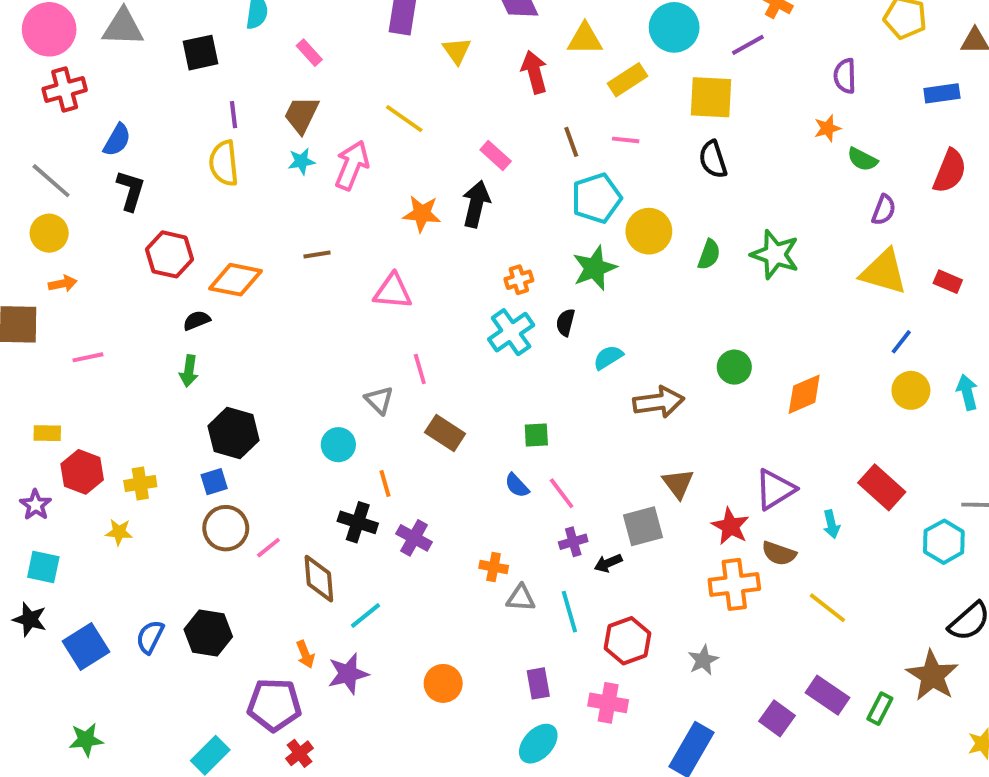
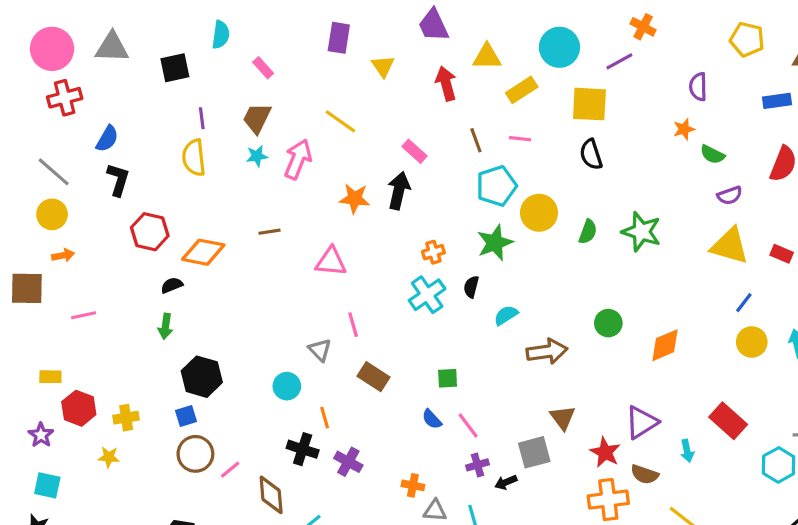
purple semicircle: (884, 210) -> (730, 195), turned 50

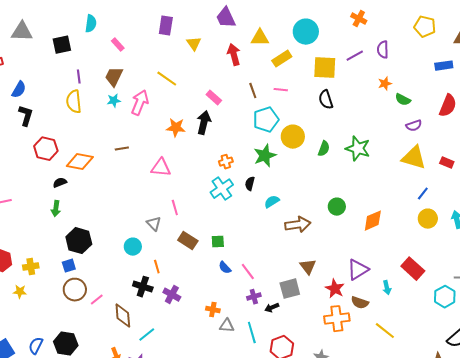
purple line: (619, 61) -> (355, 56), moved
purple semicircle: (698, 87) -> (383, 50), moved
green square: (448, 378) -> (218, 242), moved

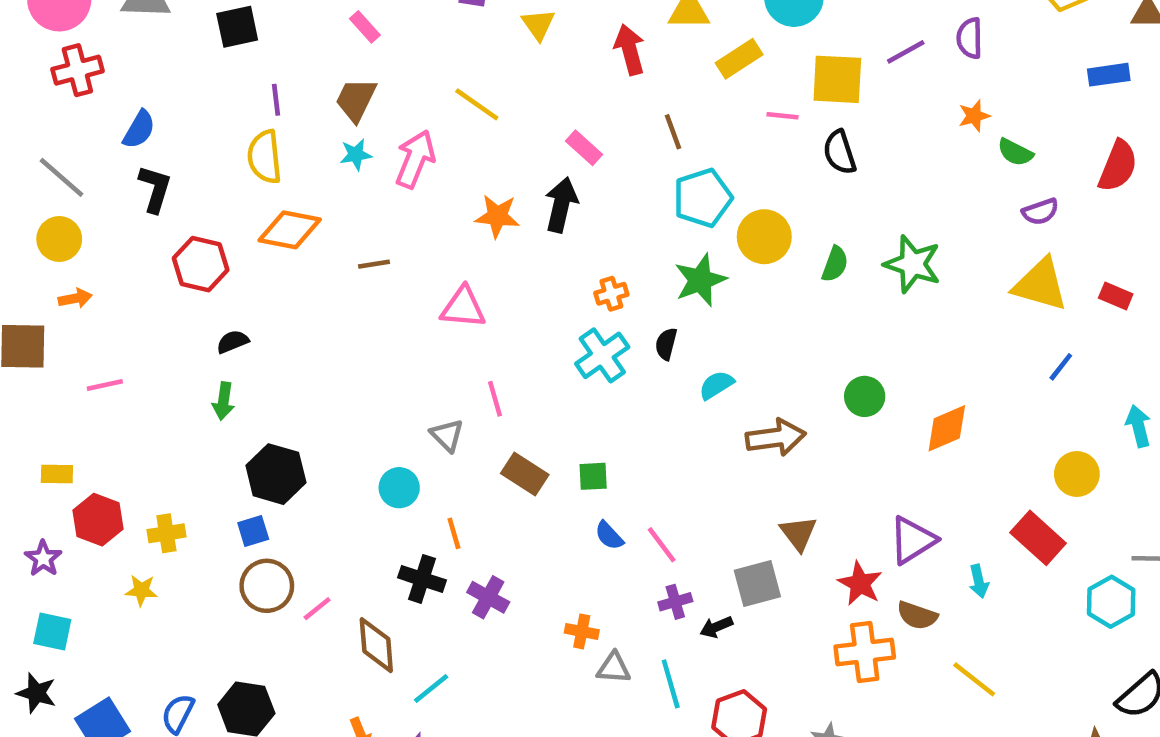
pink line: (281, 90) -> (783, 116), moved
orange diamond: (80, 162) -> (290, 230), moved
yellow circle: (428, 219) -> (1077, 474), moved

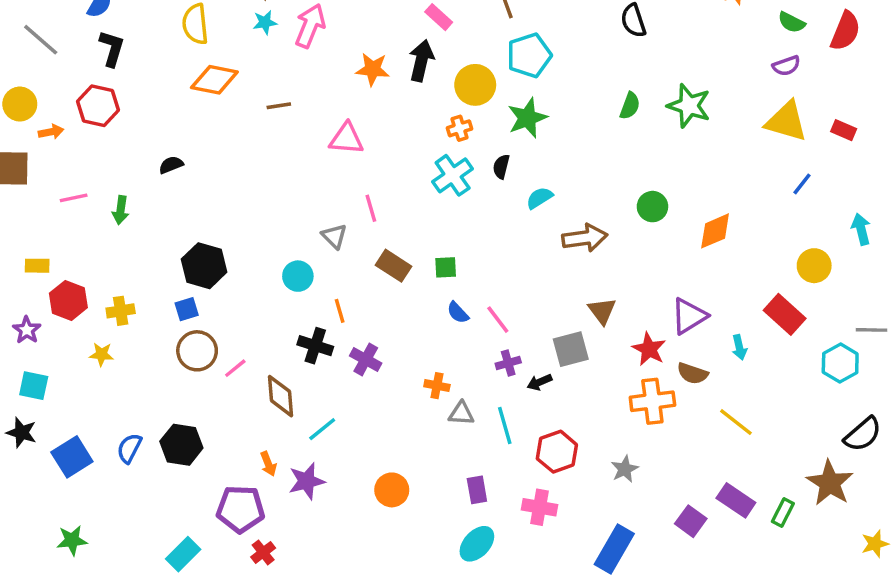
green semicircle: (1015, 152) -> (792, 22), moved
yellow circle: (764, 237) -> (475, 85), moved
yellow circle: (59, 239) -> (20, 104), moved
red hexagon: (201, 264) -> (98, 106), moved
green arrow: (223, 401) -> (121, 210), moved

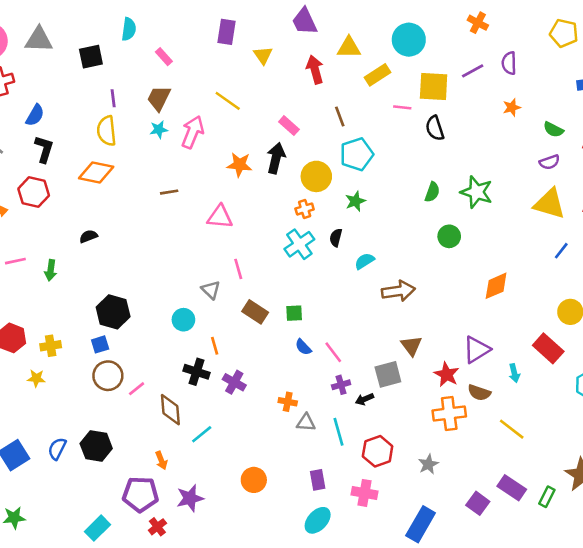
orange diamond: (214, 80) -> (96, 173), moved
green star: (527, 118) -> (355, 201), size x0.7
green circle: (652, 207) -> (449, 236), moved
purple star: (307, 481) -> (190, 498), moved

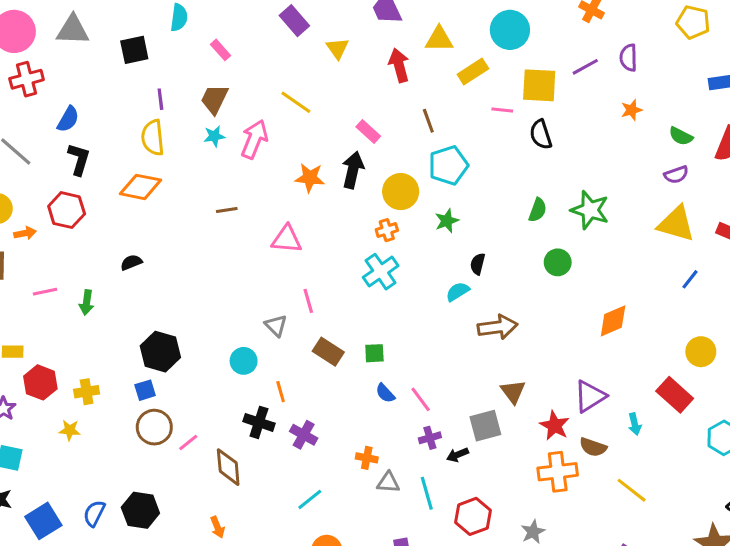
purple rectangle: (226, 32) -> (294, 21), turned -50
black semicircle: (336, 238) -> (478, 264), moved
cyan line: (202, 434) -> (310, 499), moved

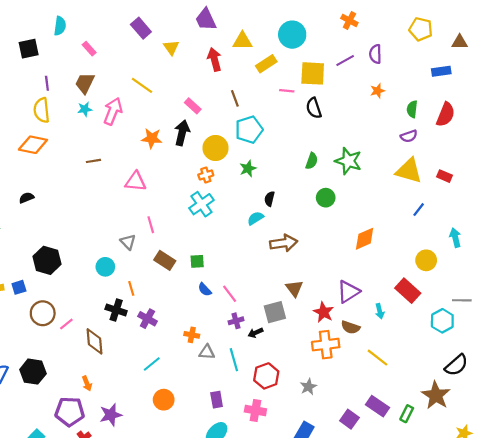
green semicircle: (681, 136) -> (412, 109), turned 70
blue square: (145, 390) -> (19, 287), moved

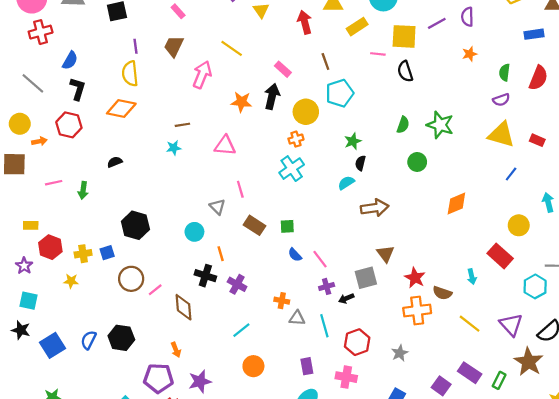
cyan star: (85, 109) -> (174, 148), moved
green star: (248, 169) -> (353, 141), moved
purple triangle: (348, 292) -> (511, 325), moved, turned -40

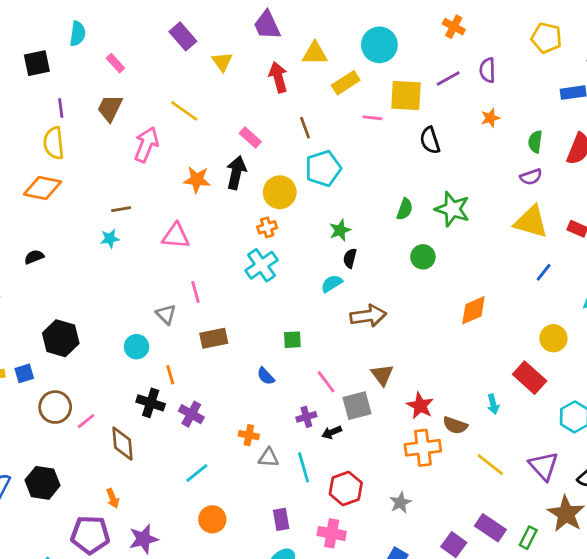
black semicircle: (405, 71) -> (430, 140), moved
brown rectangle: (254, 225) -> (214, 338), turned -45
green square: (287, 226) -> (292, 340), moved
pink line: (320, 259) -> (326, 382), moved

